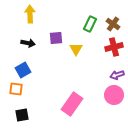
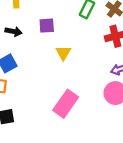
yellow triangle: (76, 49) -> (63, 53), moved

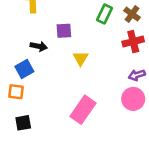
black arrow: (14, 31) -> (39, 46), moved

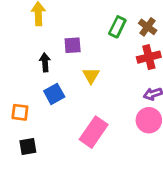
black arrow: (39, 46) -> (45, 62), turned -105
blue square: (24, 69) -> (54, 94), moved

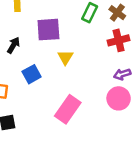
purple square: (73, 45) -> (48, 30), size x1.5
black arrow: (45, 62) -> (13, 45), moved, turned 35

